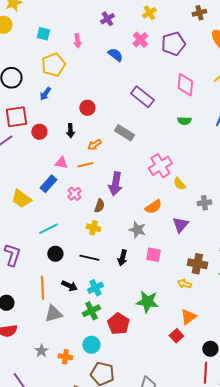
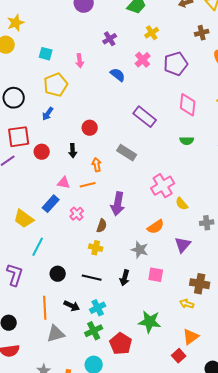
orange arrow: (94, 145) -> (97, 165), turned 112
cyan line: (48, 229) -> (38, 247), moved, turned -36

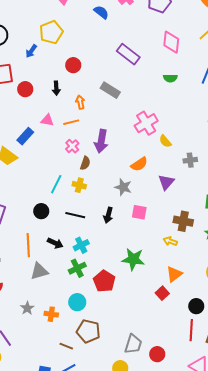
yellow pentagon: (56, 85) -> (51, 32), moved
blue rectangle: (51, 204) -> (25, 136), moved
pink cross: (77, 214) -> (72, 146), moved
cyan line: (38, 247) -> (56, 184), moved

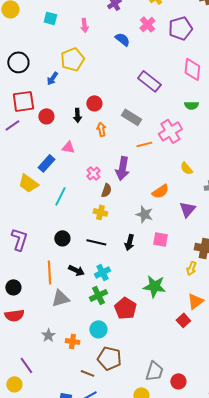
red circle: (73, 65) -> (94, 103), moved
orange line: (71, 122) -> (144, 144), moved
pink cross: (146, 123) -> (170, 131), moved
cyan line: (56, 184) -> (60, 196), moved
yellow arrow: (170, 241) -> (191, 268), turned -88

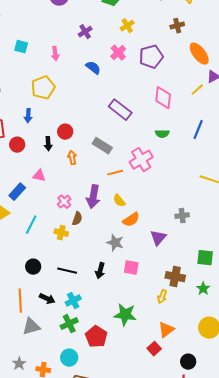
blue arrow: (52, 78) -> (28, 116), moved, turned -32
yellow semicircle: (186, 168) -> (119, 201), moved
yellow cross: (100, 212) -> (61, 233), moved

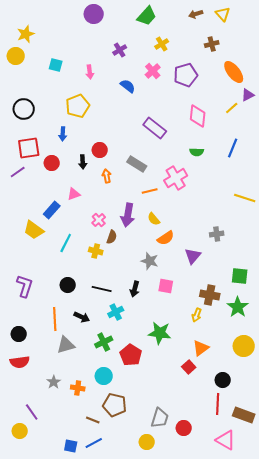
pink triangle: (39, 176) -> (74, 194), turned -32
green star: (203, 289) -> (238, 307), size x1.5
cyan cross: (73, 301) -> (116, 312), moved

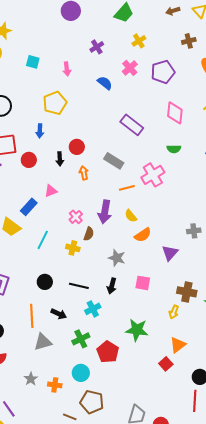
gray star: (150, 261) -> (117, 258), moved

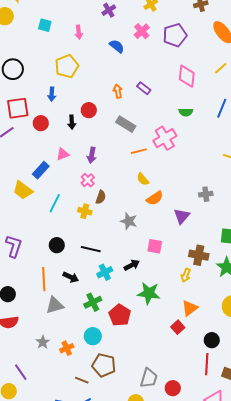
purple rectangle: (132, 125) -> (144, 88), size x0.6
orange arrow: (84, 173) -> (118, 91), moved
purple arrow: (105, 212) -> (92, 155), moved, size x0.7
black arrow: (112, 286) -> (132, 265), moved, turned -133
orange cross: (55, 385) -> (67, 348), turned -32

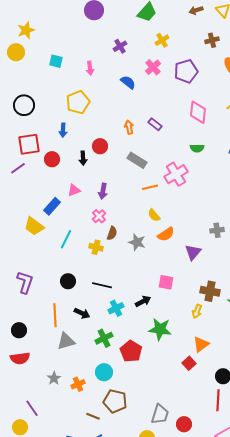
gray star: (129, 221) -> (137, 242), moved

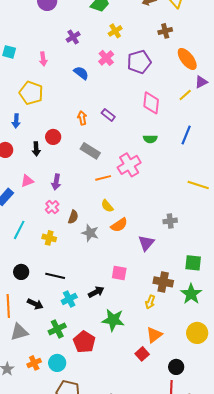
yellow pentagon: (78, 102) -> (31, 93), turned -30
brown semicircle: (112, 233) -> (73, 217), moved
orange cross: (78, 384) -> (34, 363), moved

